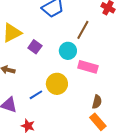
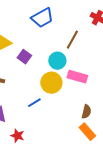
yellow circle: (57, 84) -> (51, 83), moved
blue line: (36, 95) -> (34, 103), moved

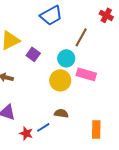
blue line: (34, 103) -> (43, 127), moved
brown semicircle: (86, 112) -> (61, 113), moved, turned -96
orange rectangle: (87, 132) -> (96, 129), turned 42

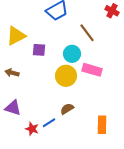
brown line: (81, 37) -> (87, 33), turned -66
purple square: (33, 54) -> (39, 50), turned -32
brown semicircle: (61, 113) -> (67, 109), turned -40

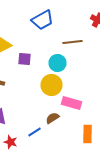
brown line: (87, 33) -> (72, 42), turned -60
pink rectangle: (92, 70) -> (72, 103), moved
red star: (32, 129) -> (10, 142), moved

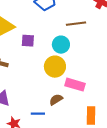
blue line: (34, 132) -> (38, 114), turned 32

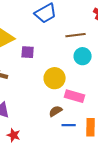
cyan circle: (61, 45) -> (83, 56), moved
blue line: (38, 114) -> (69, 125), moved

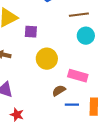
yellow circle: (55, 78) -> (47, 59), moved

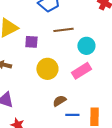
brown line: (79, 15) -> (63, 30), moved
pink rectangle: (78, 76) -> (81, 71), moved, turned -48

